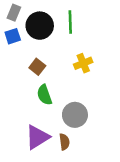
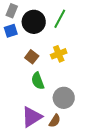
green line: (70, 22) -> (60, 19), turned 30
yellow cross: (83, 63) -> (59, 54), moved
brown semicircle: (64, 142) -> (55, 121), turned 40

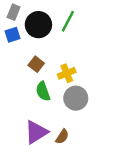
yellow cross: (59, 54) -> (67, 73), moved
gray circle: (64, 98) -> (76, 98), moved

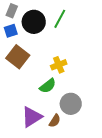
brown square: (36, 64) -> (18, 57), moved, size x1.6
green semicircle: (43, 91) -> (48, 86), moved, turned -108
gray circle: (76, 98) -> (71, 104), moved

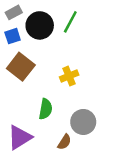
gray rectangle: (12, 11) -> (14, 12), turned 40
green semicircle: (48, 86) -> (46, 109), moved, turned -42
purple triangle: (32, 117) -> (20, 137), moved

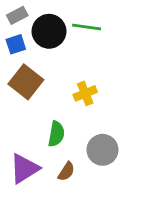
green line: (70, 22) -> (87, 27), turned 70
brown semicircle: (64, 142) -> (66, 171), moved

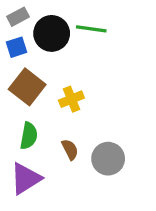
yellow cross: (85, 93) -> (71, 99), moved
green semicircle: (56, 134) -> (29, 136), moved
brown semicircle: (66, 171) -> (70, 149), moved, turned -60

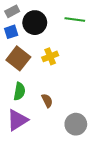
green line: (91, 29) -> (75, 19), moved
yellow cross: (71, 99) -> (50, 56), moved
gray circle: (108, 159) -> (76, 124), moved

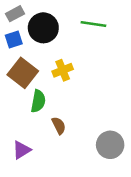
green semicircle: (19, 91) -> (38, 101), moved
purple triangle: (17, 120) -> (21, 150), size x0.7
gray circle: (76, 124) -> (110, 145), moved

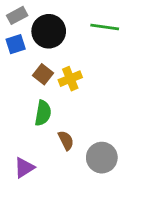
brown square: (23, 73) -> (43, 74), moved, size x0.6
gray circle: (110, 145) -> (102, 158), moved

